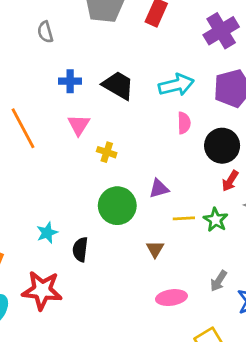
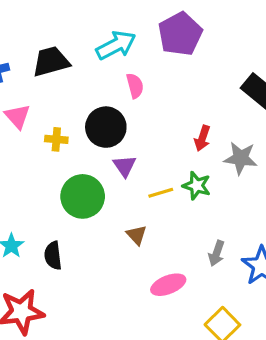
black trapezoid: (118, 85) -> (51, 62), turned -32
black circle: (222, 146) -> (106, 127), moved
purple triangle: (159, 189) -> (125, 166), turned -35

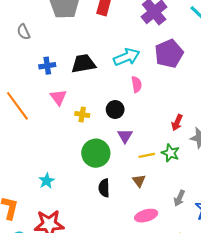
black circle: (106, 127) -> (115, 109), size x0.7
brown triangle: (137, 235) -> (139, 181), moved
black semicircle: (53, 256) -> (104, 188), moved

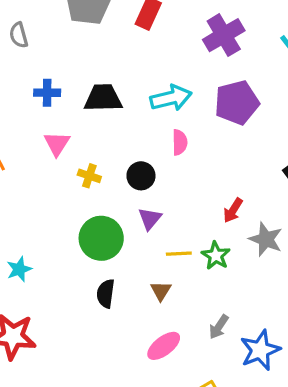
pink ellipse: (146, 216) -> (164, 346), turned -30

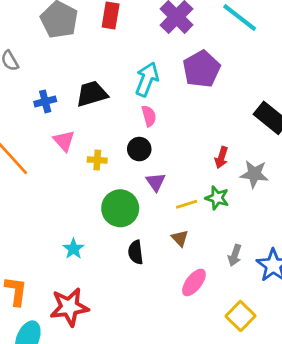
cyan arrow: (171, 98) -> (147, 79), turned -40
pink semicircle: (180, 142) -> (149, 116), moved
cyan star: (19, 269) -> (73, 249), moved

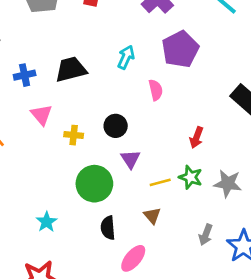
cyan arrow: (147, 79) -> (126, 57), size x0.7
pink semicircle: (149, 116) -> (156, 90), moved
gray star: (254, 174) -> (228, 183), moved
pink ellipse: (194, 282) -> (133, 258), moved

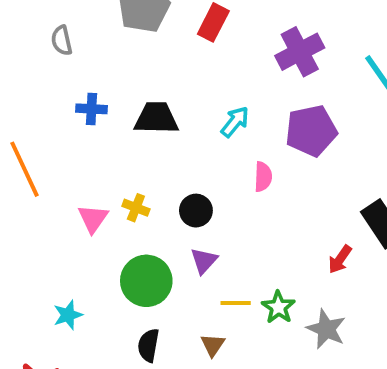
pink triangle: (42, 115) -> (93, 219), moved
red arrow: (196, 137) -> (340, 259), moved

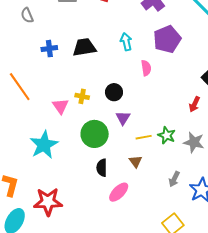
cyan arrow: (235, 122) -> (126, 42), turned -42
cyan star: (68, 315) -> (44, 145), moved, size x1.8

